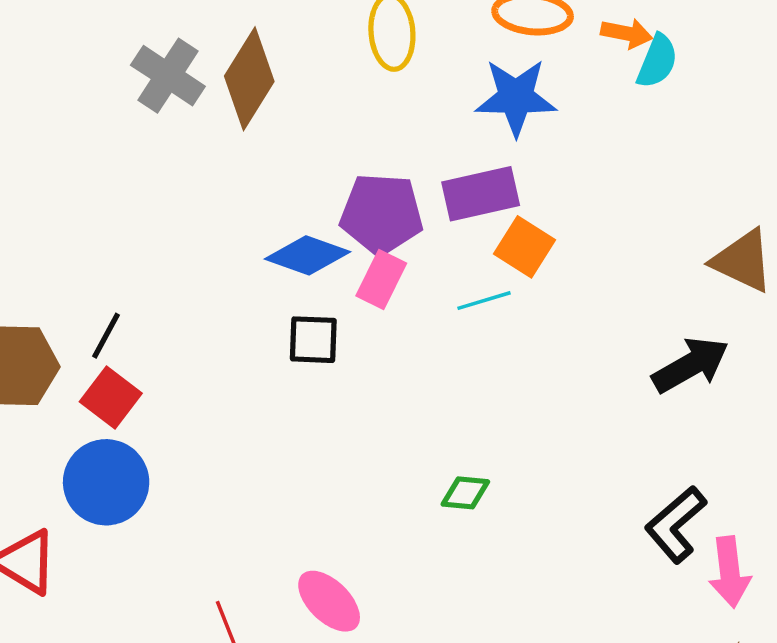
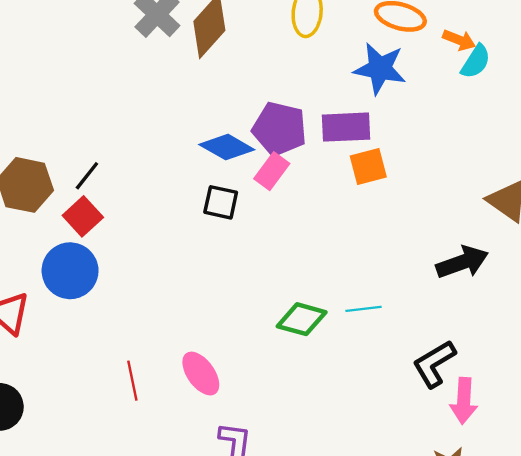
orange square: (525, 247) -> (368, 167), turned 33
cyan line: (484, 301) -> (364, 309), moved
green diamond: (465, 493) -> (302, 319), size x1.5

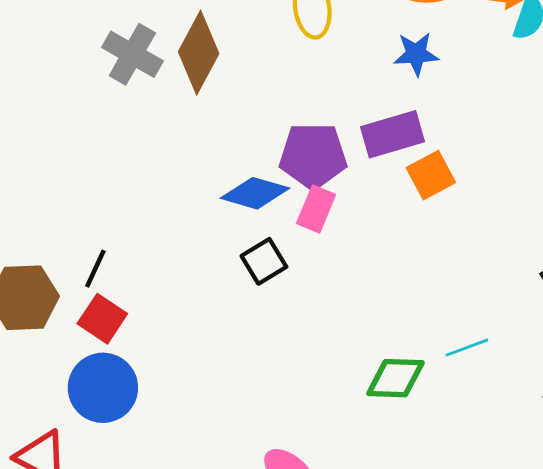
blue star: (380, 69) -> (416, 54), size x0.7
black square: (221, 202) -> (264, 261), turned -30

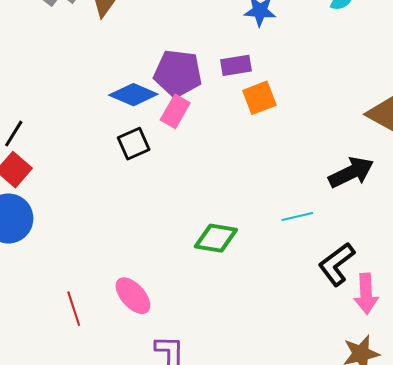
purple rectangle: (393, 134) -> (236, 65), size x0.7
cyan line: (467, 348) -> (297, 217), moved

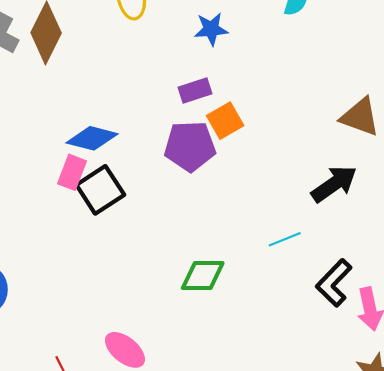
purple pentagon: (178, 73) -> (190, 146), moved
pink rectangle: (175, 111) -> (72, 172), moved
black square: (134, 144) -> (100, 190), size x1.4

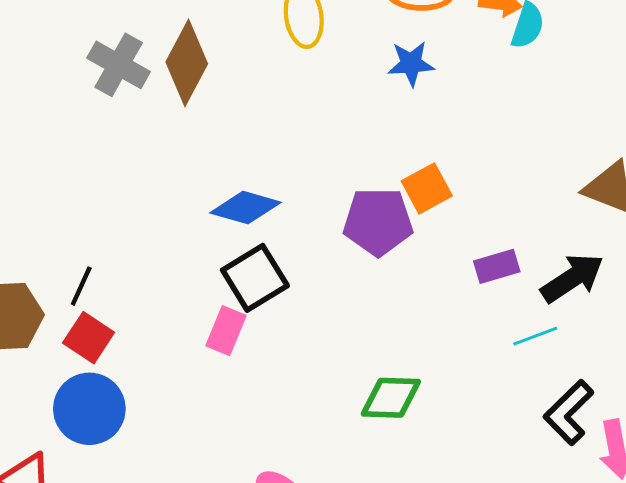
purple rectangle: (195, 91) -> (497, 266), moved
pink rectangle: (72, 172) -> (226, 331), moved
cyan line: (285, 239) -> (535, 336), moved

